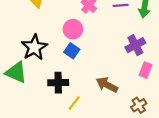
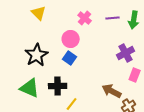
green triangle: (16, 72) -> (30, 88), moved
brown arrow: (107, 85) -> (112, 91), moved

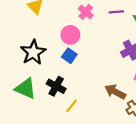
black cross: (58, 86) -> (56, 86), turned 30

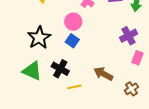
brown arrow: (115, 92) -> (103, 74), moved
yellow line: (71, 106) -> (74, 87), turned 40

